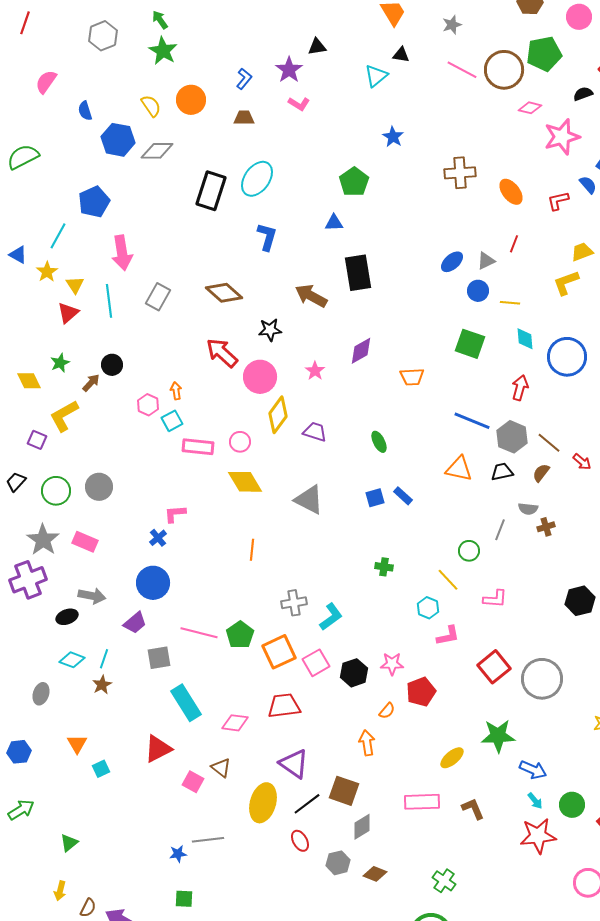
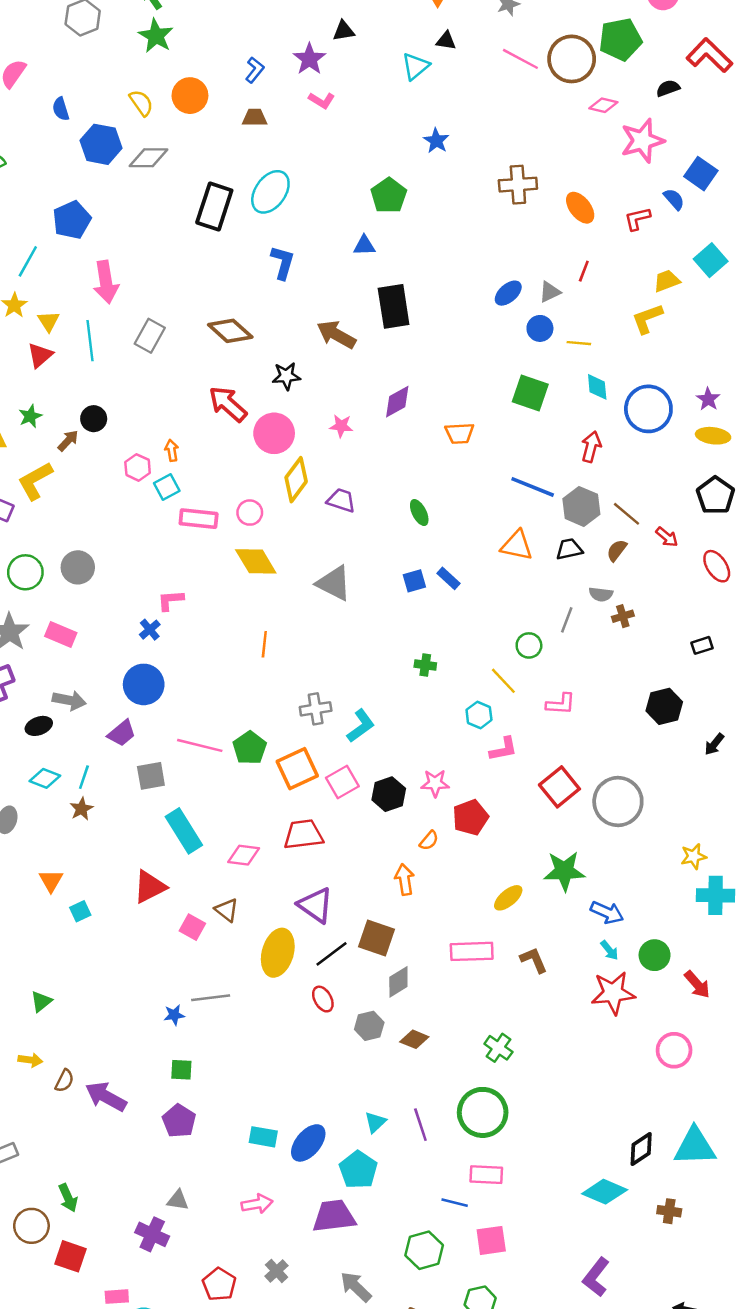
pink star: (315, 371) -> (341, 426), turned -30
yellow arrow: (60, 891) -> (30, 1060), turned -96

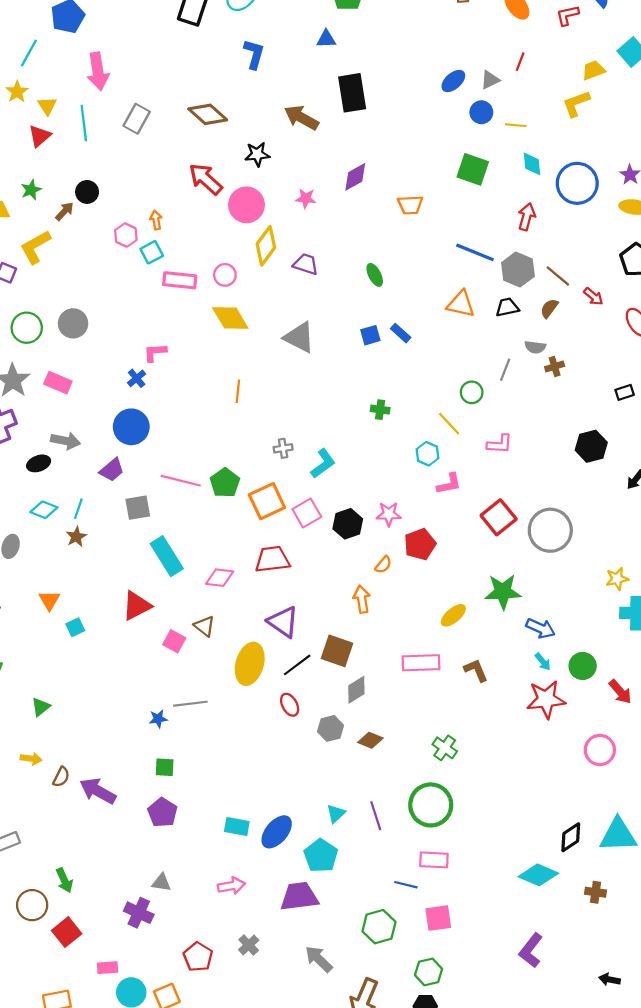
gray cross: (316, 709) -> (283, 448), size x0.7
red square: (70, 1256) -> (67, 932), turned 32

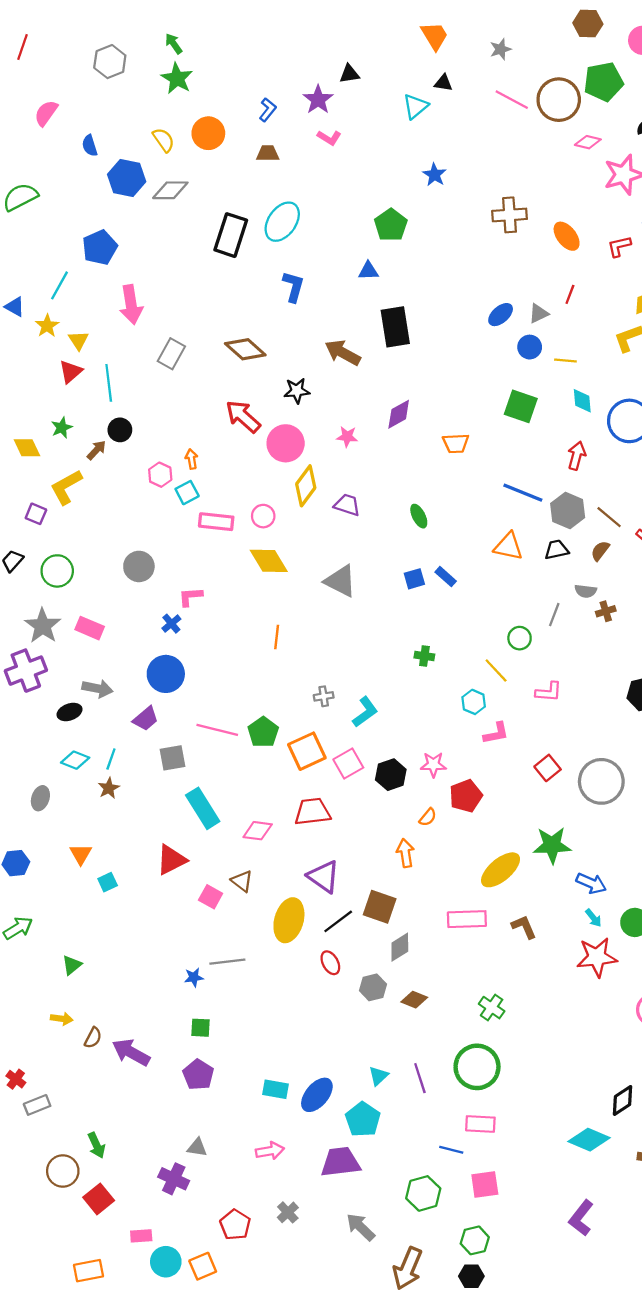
cyan line: (84, 123) -> (109, 383), moved
gray circle: (73, 323) -> (139, 566), moved
red square: (499, 517) -> (548, 768), size x0.7
yellow ellipse: (453, 615) -> (501, 870), size x1.5

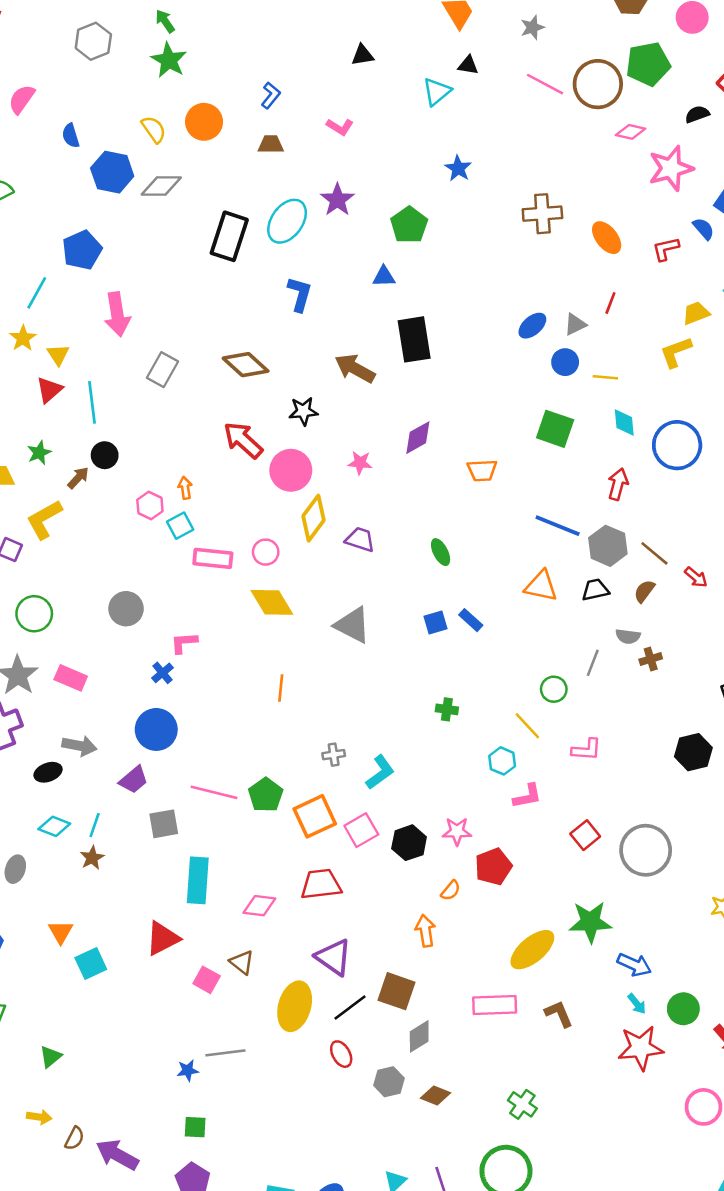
purple star: (318, 100) -> (337, 200), moved
cyan rectangle: (203, 808) -> (198, 880), turned 36
cyan square: (108, 882) -> (91, 963), size x1.4

